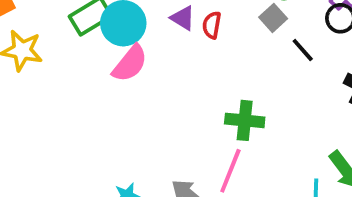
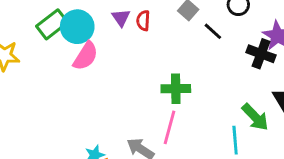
purple triangle: (183, 18) -> (121, 18), turned 30

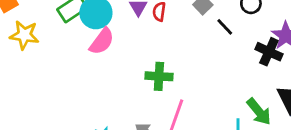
green cross: (176, 89) -> (159, 76), moved

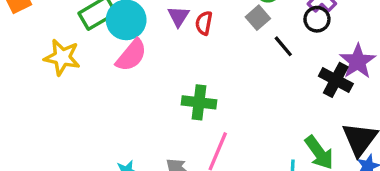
yellow star: (24, 35) -> (62, 57), moved

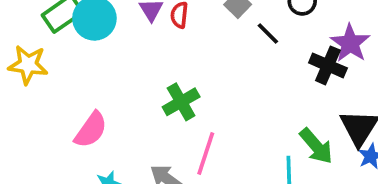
pink semicircle: (131, 55) -> (91, 130), moved
green cross: (199, 102) -> (181, 102), turned -32

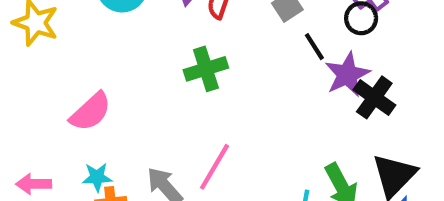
purple star: (350, 43) -> (347, 75), moved
green cross: (181, 102) -> (206, 69), moved

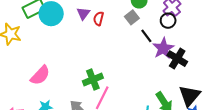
green cross: (206, 69) -> (93, 79), moved

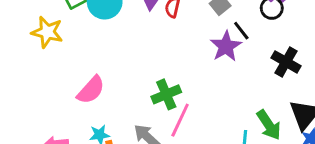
purple star: (163, 48) -> (226, 46), moved

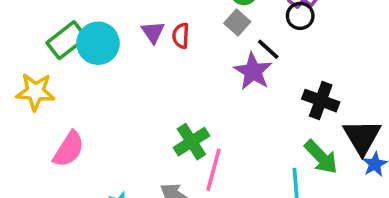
black cross: (286, 62) -> (321, 101), moved
pink semicircle: (91, 90) -> (69, 149), moved

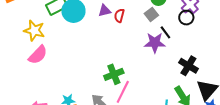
purple triangle: (153, 32) -> (105, 11), turned 40
purple star: (253, 71) -> (155, 43), turned 30
pink semicircle: (69, 149) -> (38, 55), moved

